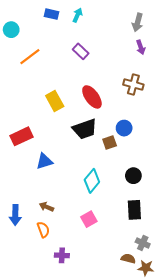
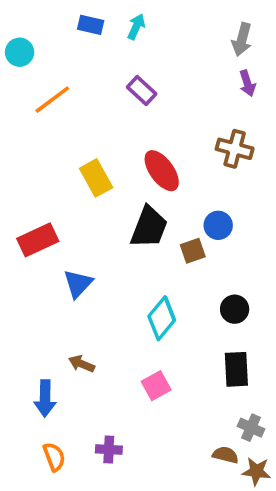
black trapezoid: (85, 129) -> (149, 227), turned -50
blue triangle: (44, 161) -> (78, 284), turned -30
blue arrow: (15, 215) -> (45, 398), moved
orange semicircle: (43, 230) -> (54, 457), moved

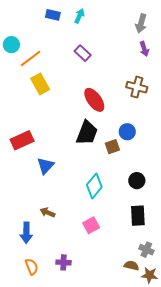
cyan circle: (20, 52) -> (11, 45), moved
yellow rectangle: (96, 178) -> (40, 84), moved

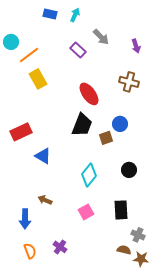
gray arrow: (141, 23) -> (101, 37), moved, turned -60
blue triangle: (45, 166) -> (43, 156), turned -42
black rectangle: (138, 216) -> (121, 210), moved
purple cross: (64, 262) -> (60, 247), turned 32

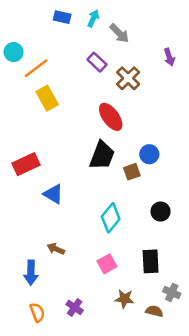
gray arrow: (101, 37) -> (119, 33), moved
brown cross: (129, 82) -> (128, 78), moved, turned 30
brown star: (141, 259) -> (124, 299), moved

